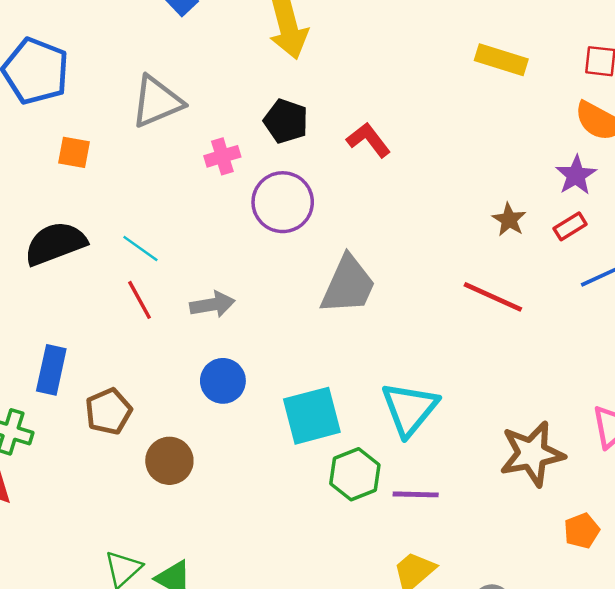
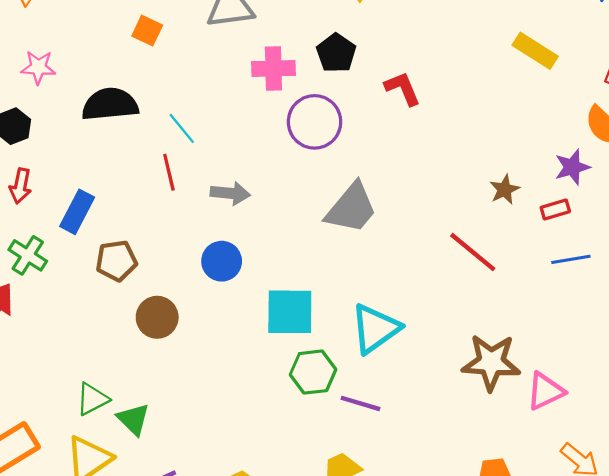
pink cross: (222, 156) -> (273, 69), size x1.4
brown star: (532, 454) -> (491, 362), moved

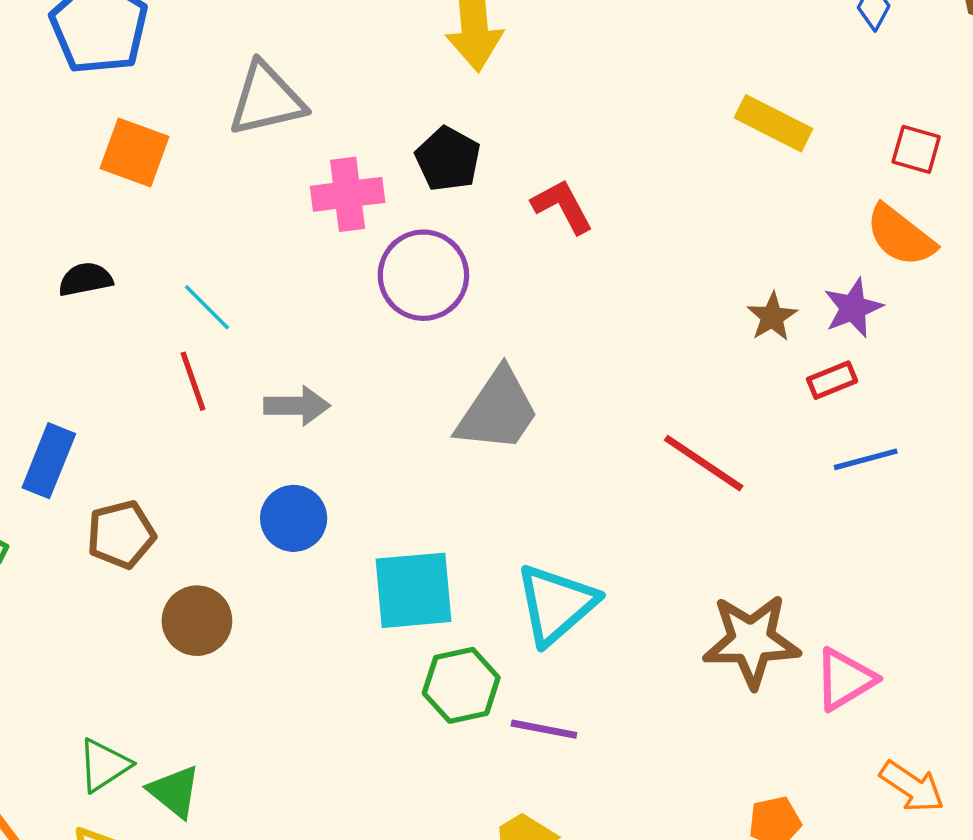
orange square: (147, 31) -> (135, 152), size x1.4
black semicircle: (110, 104) -> (85, 279), size x0.6
brown star: (505, 190) -> (772, 317), moved

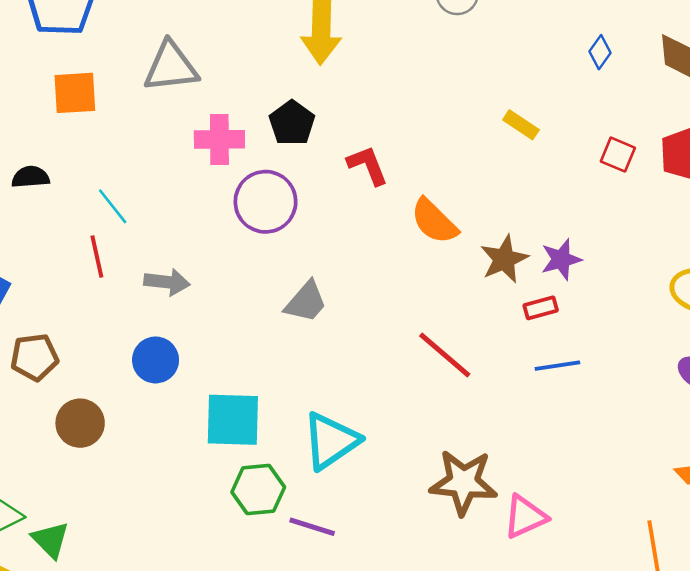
yellow rectangle: (774, 123) -> (521, 125), size x0.7
orange square: (135, 152) -> (75, 93), turned -30
orange semicircle: (900, 236) -> (434, 221), moved
brown star: (772, 317) -> (504, 259), size x1.4
gray trapezoid: (498, 411) -> (306, 302), size x0.7

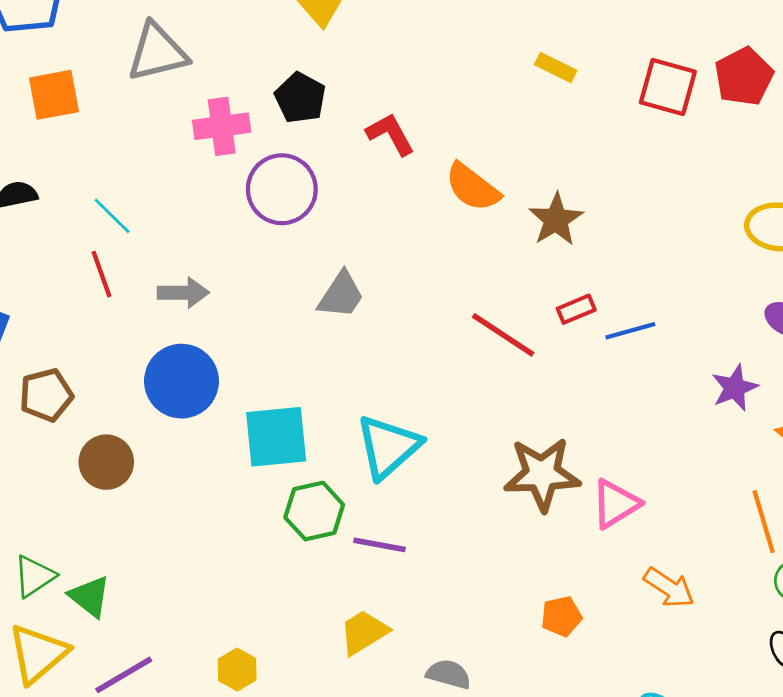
red square: (618, 155) -> (668, 87), size x1.5
purple star: (561, 259) -> (735, 388), moved
red rectangle: (541, 308) -> (576, 309), moved
blue circle: (156, 360) -> (181, 381), size x1.4

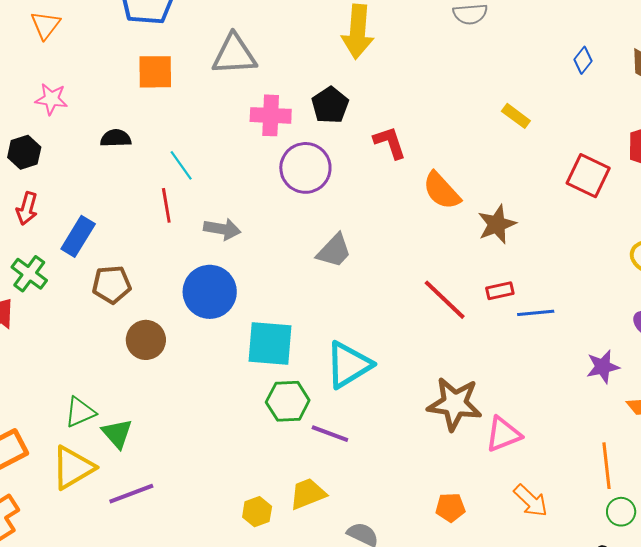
red square: (668, 87) -> (588, 176), moved
yellow hexagon: (237, 670) -> (257, 512), moved

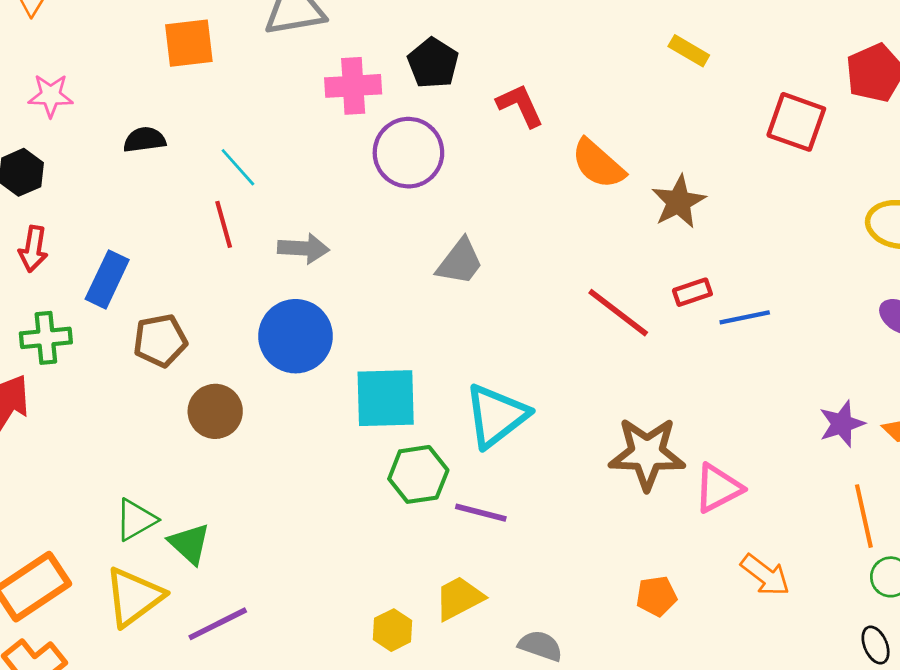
green cross: (29, 274) -> (46, 338), turned -36
purple star: (603, 367) -> (842, 424), moved

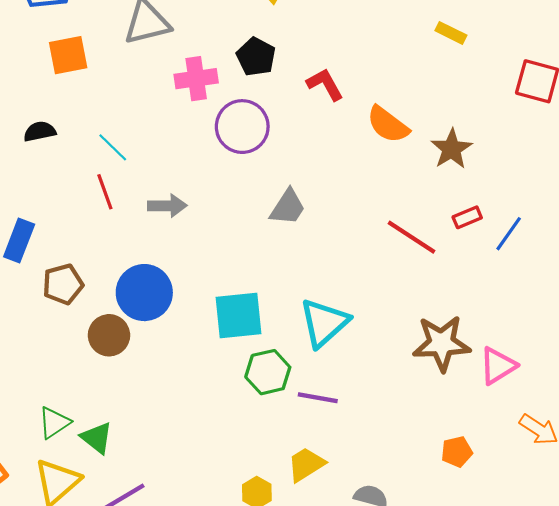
blue line: (745, 317) -> (509, 234), turned -39
blue circle: (296, 336) -> (144, 293), moved

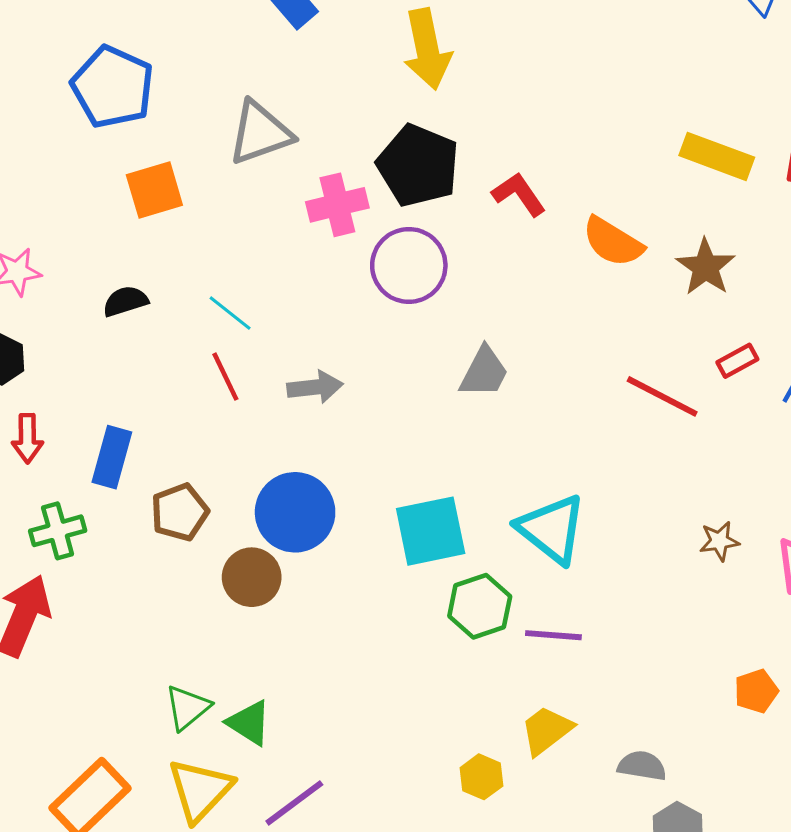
yellow rectangle: (451, 33) -> (717, 156), moved, size x1.6
black pentagon: (256, 57) -> (418, 165), size x1.5
cyan triangle: (324, 323) -> (552, 529), turned -34
brown star: (442, 343) -> (719, 541), size x0.5

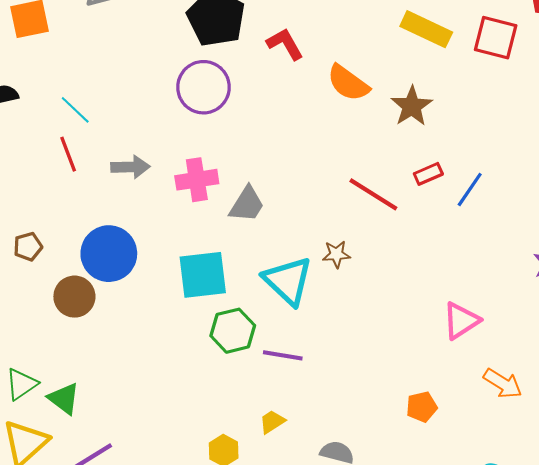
pink cross: (337, 205) -> (197, 180), moved
gray trapezoid: (484, 372) -> (247, 204), moved
brown pentagon: (180, 512) -> (28, 247), size x0.7
brown star: (719, 541) -> (336, 254), moved
yellow trapezoid: (546, 730) -> (272, 422), size x0.7

